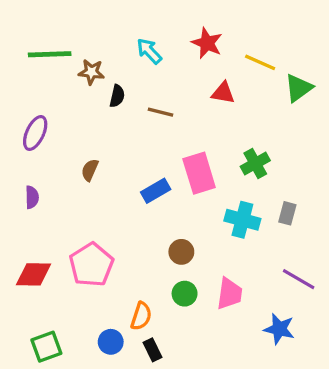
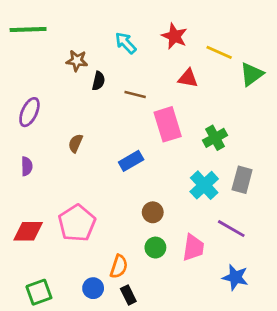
green line: (50, 54) -> (28, 29), moved
pink rectangle: (199, 173) -> (168, 124), moved
gray rectangle: (287, 213) -> (242, 180), size x1.4
cyan cross: (242, 220) -> (204, 185), turned 32
purple line: (299, 279) -> (231, 229), moved

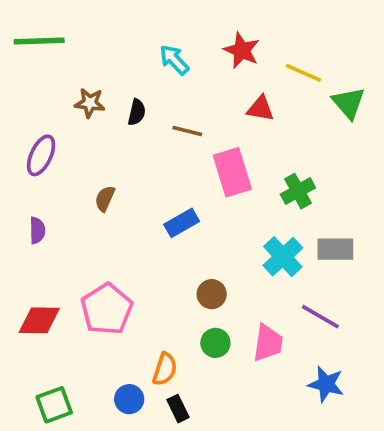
brown star: (77, 61) -> (90, 103), moved
green triangle: (252, 74) -> (349, 103), turned -35
gray rectangle: (242, 180) -> (335, 249), turned 75

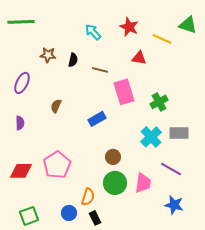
green triangle: (349, 103) -> (188, 25), moved, turned -30
green circle: (215, 343) -> (115, 183), size x1.5

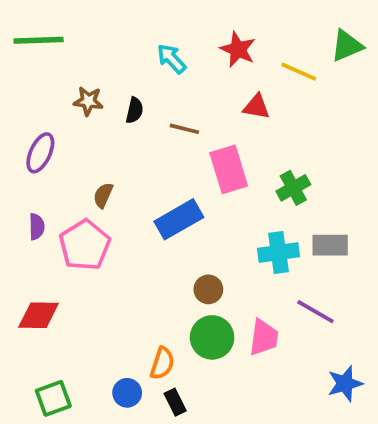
green triangle: (188, 25) -> (347, 46), turned -42
blue rectangle: (97, 119) -> (179, 219), size x1.4
cyan cross: (151, 137) -> (279, 253), turned 35
pink pentagon: (57, 165) -> (85, 245), moved
blue star: (174, 205) -> (345, 384), moved, turned -30

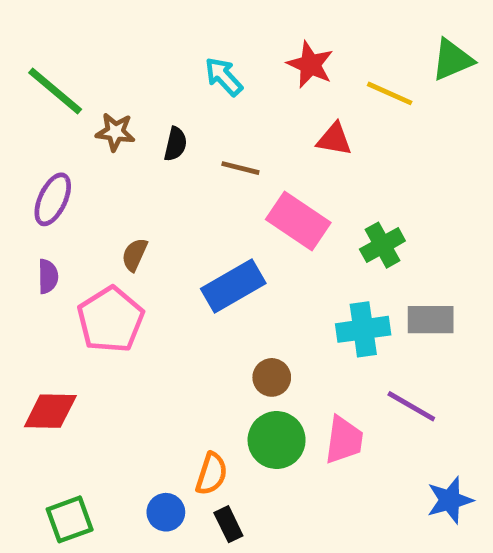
green line: (39, 40) -> (55, 91), moved, turned 42
pink rectangle: (229, 169) -> (298, 221), turned -39
purple semicircle: (37, 227) -> (48, 276), moved

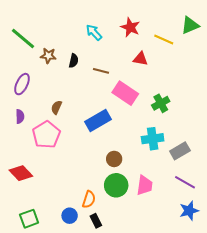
gray rectangle: (431, 320) -> (180, 151), moved, turned -30
purple line: (411, 406) -> (185, 182), moved
red diamond: (50, 411) -> (21, 173), turned 45

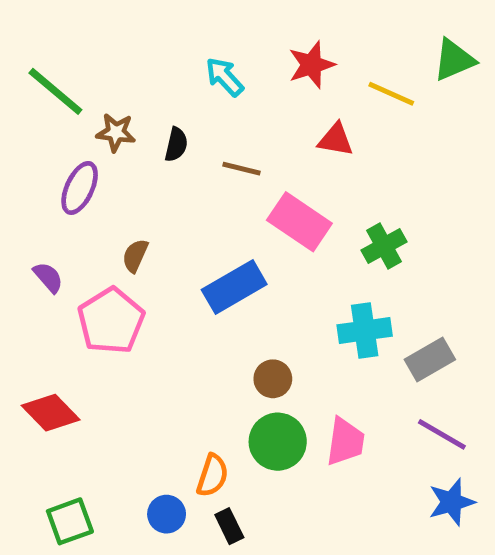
red star: (130, 27) -> (311, 65), turned 30
purple ellipse: (22, 84) -> (80, 188), moved
purple semicircle: (20, 116) -> (48, 277), turned -40

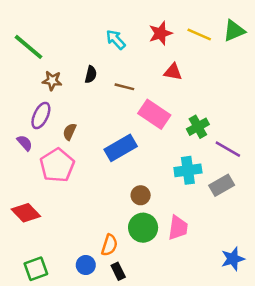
yellow line: (391, 94) -> (199, 35), moved
brown star: (116, 132) -> (52, 81), moved
purple ellipse: (80, 188) -> (41, 116), moved
purple line: (442, 434) -> (228, 149), moved

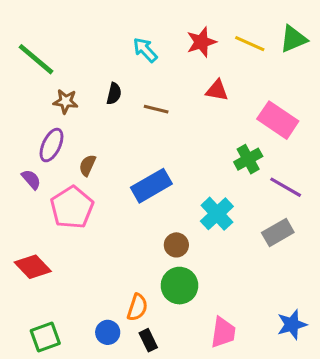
pink rectangle: (154, 114) -> (278, 120), moved
cyan cross: (188, 170) -> (217, 214), moved, turned -35
pink trapezoid: (178, 228) -> (223, 332), moved

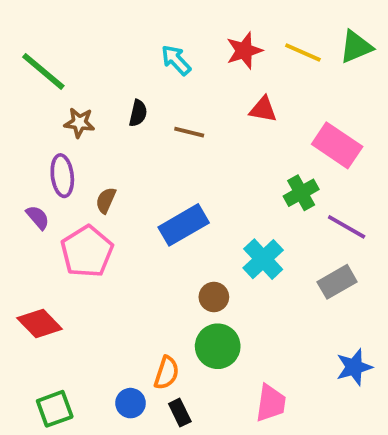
purple ellipse: (52, 145) -> (62, 176), turned -32
blue star: (292, 325) -> (354, 367), moved

